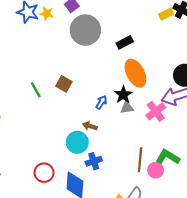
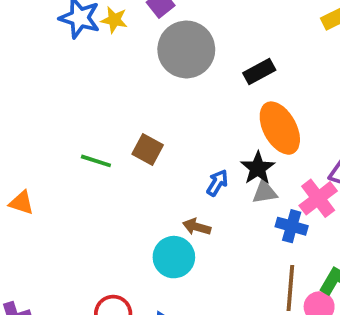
green line: (36, 90) -> (96, 161), turned -42
blue cross: (94, 161) -> (292, 226), moved, turned 35

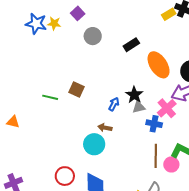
gray circle: (186, 49) -> (93, 36), size x0.6
orange ellipse: (280, 128) -> (159, 65), moved

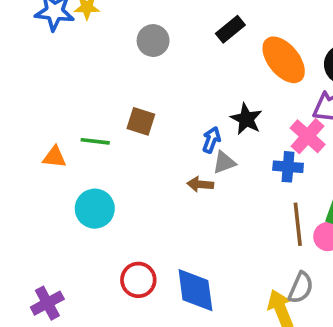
gray circle: (93, 36) -> (153, 41), moved
gray triangle: (139, 107) -> (224, 163), moved
orange triangle: (13, 122) -> (55, 157), moved
cyan circle: (94, 144) -> (95, 209), moved

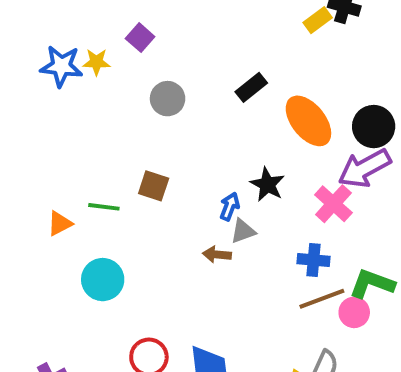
orange triangle: (55, 157) -> (60, 223), turned -35
blue cross: (288, 167) -> (313, 260), moved
brown line: (298, 224) -> (322, 299), turned 75

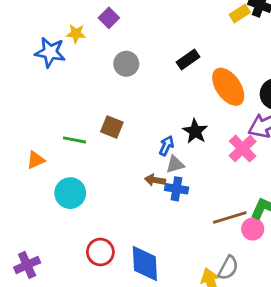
blue star: (61, 66) -> (50, 52), moved
orange triangle: (60, 223) -> (36, 160), moved
blue cross: (313, 260) -> (177, 189), moved

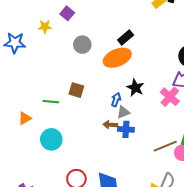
blue star: (50, 52) -> (15, 43), moved
orange ellipse: (228, 87) -> (117, 58), moved, turned -72

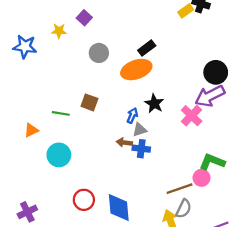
brown line: (165, 146) -> (180, 189), moved

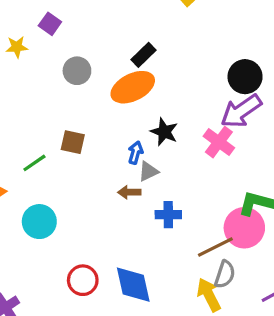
green line: (61, 113) -> (34, 163), turned -36
blue cross: (141, 149) -> (168, 215), moved
pink circle: (202, 178) -> (244, 228), size x1.6

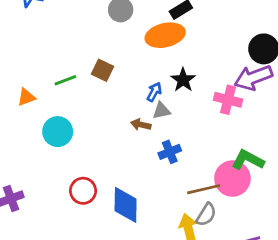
pink cross: (219, 142) -> (228, 100), turned -36
blue cross: (168, 215) -> (170, 152), turned -35

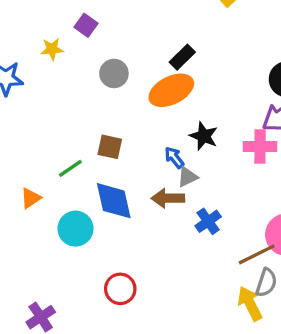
blue arrow: (154, 92) -> (174, 158), turned -54
brown arrow: (141, 125) -> (168, 198), size x1.4
blue diamond: (126, 205) -> (114, 201), moved

